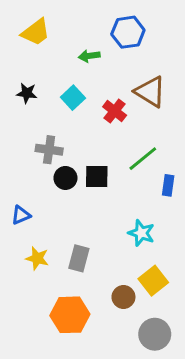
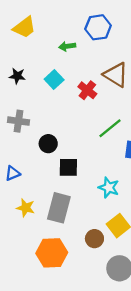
gray cross: (49, 150) -> (18, 121), moved
black square: (97, 176) -> (68, 167), moved
gray rectangle: (79, 258) -> (59, 208), size x1.4

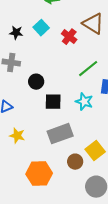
black star: (17, 76) -> (16, 33), moved
cyan star: (109, 188) -> (84, 102), moved
gray rectangle: (59, 208) -> (60, 134), moved, turned 55

